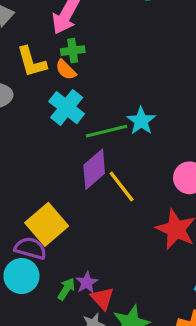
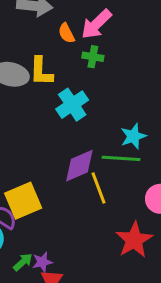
yellow L-shape: (32, 62) -> (41, 71), moved
orange semicircle: (66, 70) -> (66, 33), moved
green line: (106, 131) -> (121, 158), moved

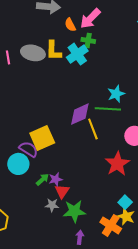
cyan cross: (72, 105) -> (77, 54), moved

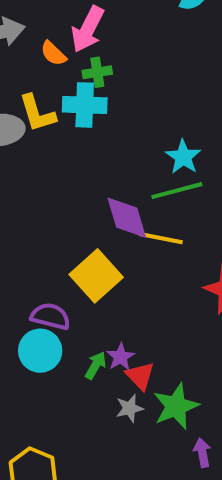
cyan cross: (77, 54) -> (85, 105), turned -35
purple diamond: (80, 114) -> (127, 218), turned -65
yellow line: (93, 129) -> (161, 238), turned -40
yellow square: (42, 138) -> (96, 276), moved

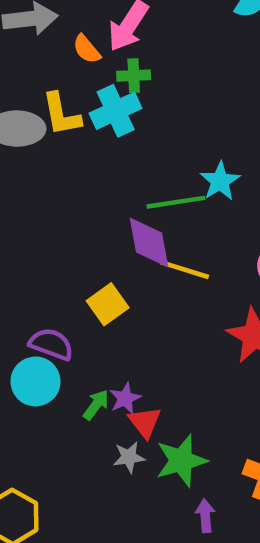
cyan cross: (85, 105) -> (116, 111), turned -33
green line: (177, 191) -> (176, 202), moved
yellow square: (96, 276) -> (108, 304), size x0.7

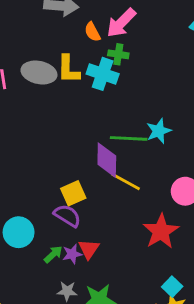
cyan cross: (116, 111) -> (103, 74), turned 32
purple semicircle: (51, 344) -> (67, 216), moved
red triangle: (145, 422) -> (89, 249), moved

